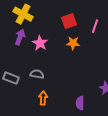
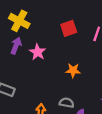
orange star: (73, 43) -> (73, 70), moved
gray semicircle: (37, 74) -> (67, 103), moved

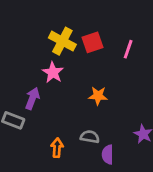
yellow cross: (19, 21) -> (62, 41), moved
purple arrow: (16, 46) -> (32, 98), moved

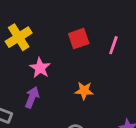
yellow cross: (62, 41) -> (19, 37), moved, turned 30
purple arrow: (32, 98) -> (32, 97), moved

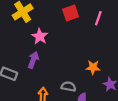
orange star: (84, 91) -> (93, 67), moved

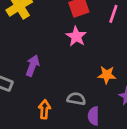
pink star: (40, 36) -> (76, 36), moved

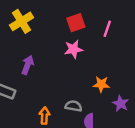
pink star: (76, 36) -> (73, 49), turned 30
purple arrow: (33, 66) -> (28, 65), moved

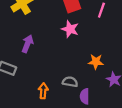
pink star: (73, 49) -> (70, 29), turned 30

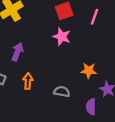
orange arrow: (43, 91) -> (28, 81), moved
purple semicircle: (85, 96) -> (91, 107), moved

